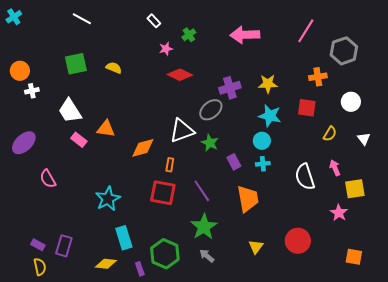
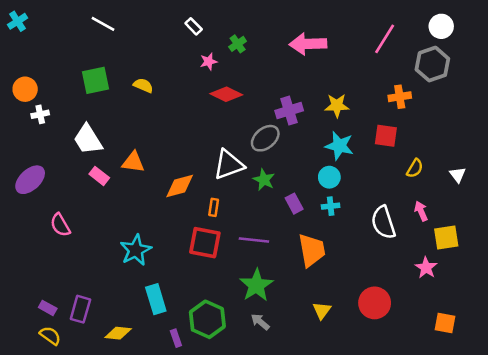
white circle: (351, 102) -> (441, 26), moved
purple line: (202, 191) -> (254, 240), turned -50
yellow diamond: (106, 264) -> (118, 333), moved
yellow semicircle: (40, 267) -> (50, 336), turned -42

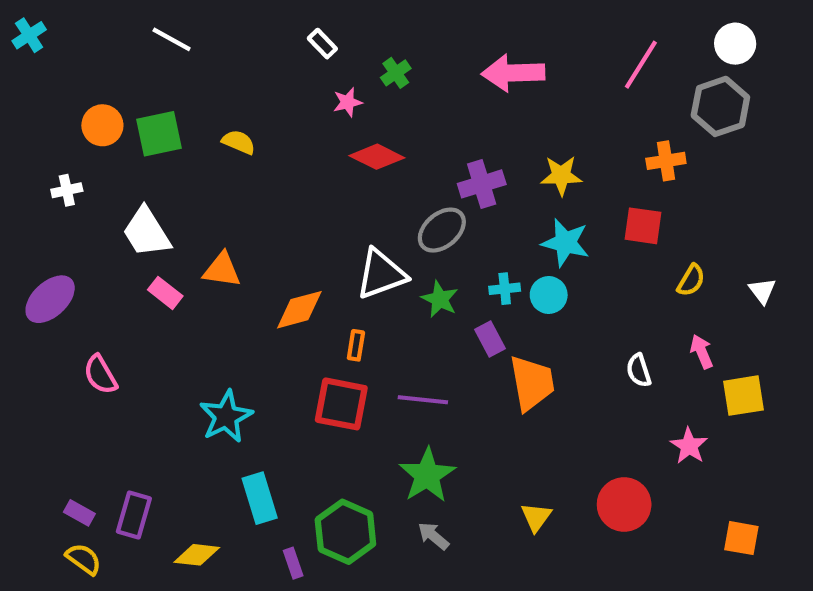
orange circle: (25, 89) -> (102, 125), moved
cyan cross: (331, 206) -> (505, 289), moved
white semicircle: (383, 222) -> (639, 370), size x0.6
orange trapezoid: (312, 250) -> (532, 383), moved
pink star: (426, 268) -> (689, 446), moved

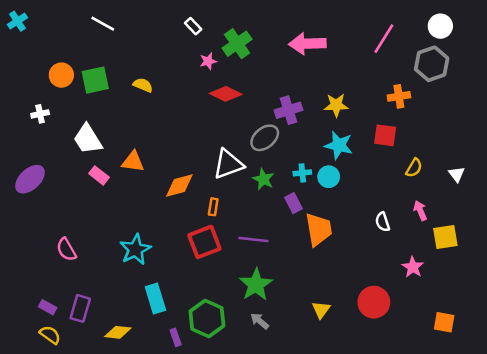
green cross: (396, 73) -> (237, 44), size x1.6
pink semicircle: (100, 375) -> (66, 249), moved
red square: (341, 404) -> (204, 242), turned -32

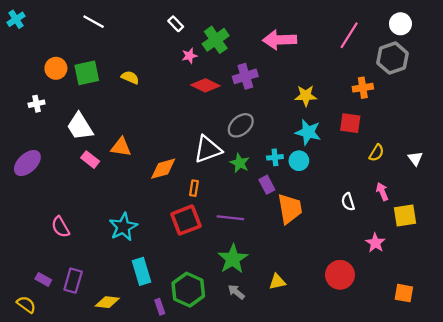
purple cross: (289, 110) -> (245, 76), moved
yellow triangle: (321, 310) -> (277, 282), moved, turned 42
yellow semicircle: (50, 335) -> (26, 304), moved

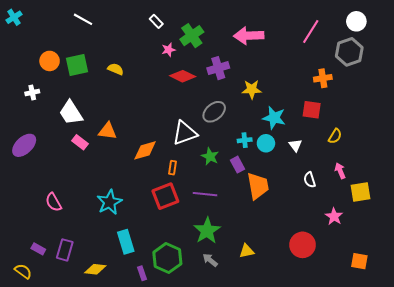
yellow star: (306, 96) -> (252, 89), moved
white triangle: (415, 158) -> (295, 145), moved
green star: (240, 163) -> (210, 156), moved

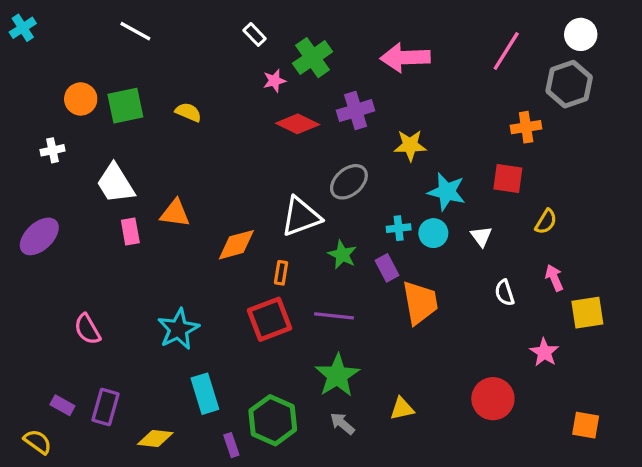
pink rectangle: (80, 142) -> (130, 231), turned 42

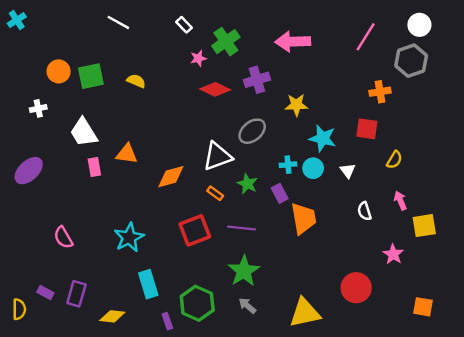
white line: (135, 31) -> (118, 22), moved
orange rectangle: (281, 273) -> (215, 193), moved, turned -63
yellow triangle: (402, 409) -> (305, 313), moved, size x1.8
yellow semicircle: (38, 442) -> (19, 309), moved, turned 54

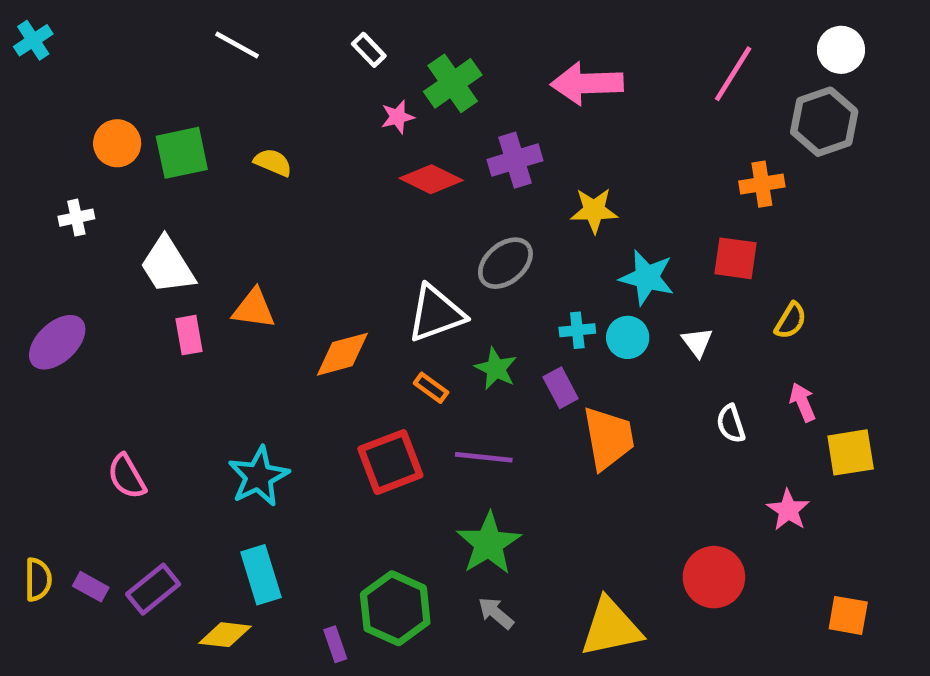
cyan rectangle: (148, 284) -> (261, 575), moved
purple rectangle: (76, 294) -> (153, 589), turned 35
yellow semicircle: (19, 309) -> (38, 580), moved

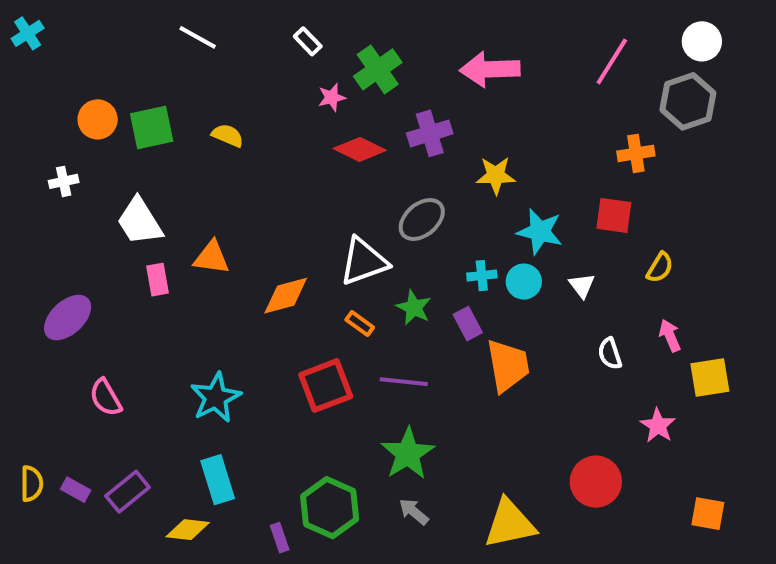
purple ellipse: (57, 342) -> (68, 318), moved

